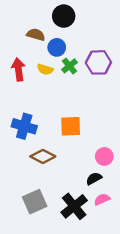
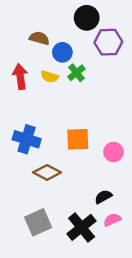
black circle: (64, 16) -> (87, 18), moved
purple hexagon: (98, 62) -> (108, 42), moved
pink circle: (104, 156) -> (114, 152), moved

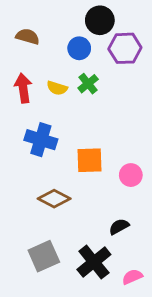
brown semicircle: (39, 38) -> (28, 36), moved
blue circle: (62, 52) -> (79, 48), moved
blue cross: (27, 139) -> (41, 140), moved
pink semicircle: (112, 220) -> (132, 277), moved

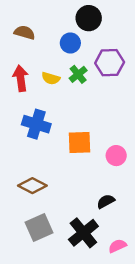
purple hexagon: (125, 48) -> (110, 63), moved
brown diamond: (54, 199) -> (32, 186), moved

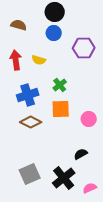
black circle: (89, 18) -> (55, 12), moved
green cross: (78, 74) -> (60, 85), moved
blue cross: (36, 124) -> (28, 95), turned -35
brown diamond: (32, 186) -> (31, 122), moved

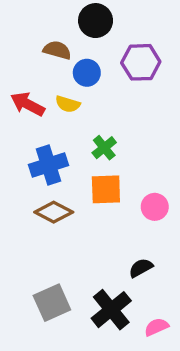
brown semicircle: (19, 25) -> (57, 50), moved
blue circle: (54, 33) -> (87, 73), moved
purple hexagon: (84, 48) -> (141, 62), moved
red arrow: (16, 60) -> (28, 104), turned -54

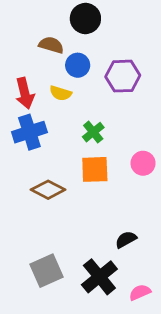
purple hexagon: (141, 62) -> (123, 76), moved
red arrow: (28, 104) -> (25, 93), turned -132
blue cross: (49, 165) -> (29, 132), moved
pink circle: (155, 207) -> (143, 163), moved

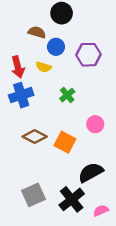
pink circle: (143, 163) -> (95, 124), moved
orange square: (95, 169) -> (65, 142), moved, turned 30
black semicircle: (126, 239) -> (91, 172), size x1.6

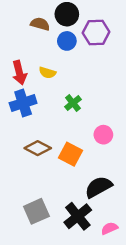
brown semicircle: (37, 32) -> (40, 24), moved
blue circle: (56, 47) -> (67, 41), moved
purple hexagon: (88, 55) -> (96, 32), moved

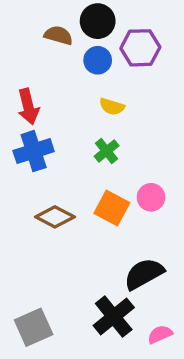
yellow semicircle: (47, 73) -> (112, 107), moved
orange square: (71, 154) -> (112, 208), moved
gray square: (36, 211) -> (34, 327), moved

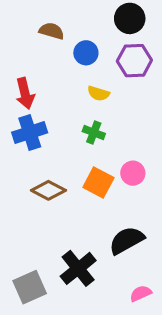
black circle: (98, 21) -> (130, 18), moved
purple hexagon: (140, 48) -> (134, 61), moved
green cross: (107, 151) -> (94, 132), turned -30
black cross: (114, 317) -> (78, 268), moved

